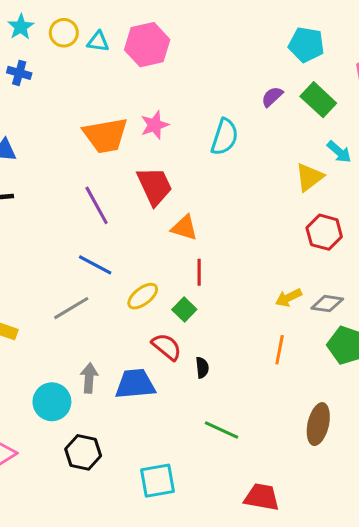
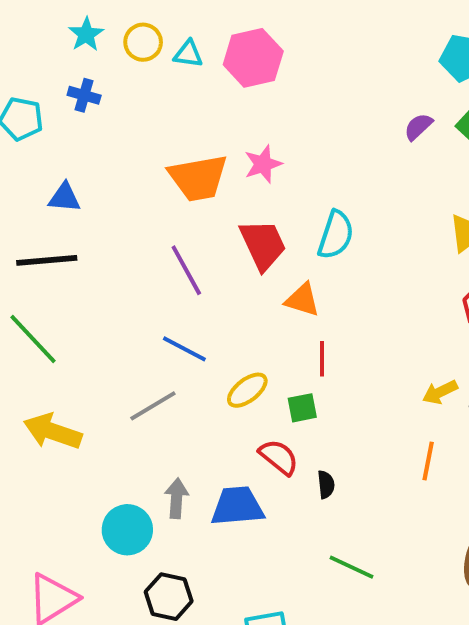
cyan semicircle: (225, 137) -> (336, 235), moved
green square: (184, 310) -> (302, 408), turned 35

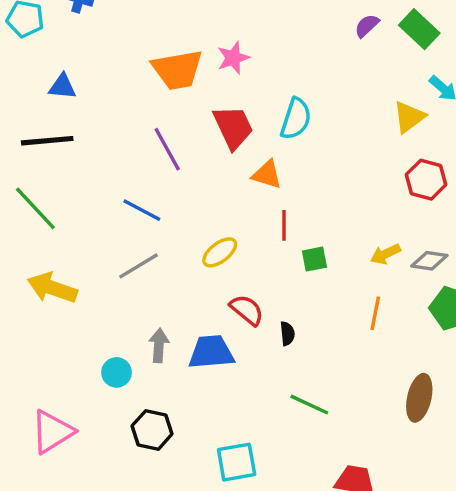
blue line: (184, 349) -> (142, 210), moved
green square: (302, 408) -> (314, 259), moved
cyan circle: (127, 530) -> (117, 372), size x0.7

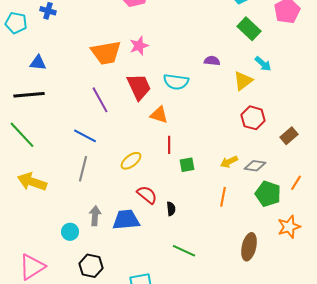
purple semicircle: (367, 26) -> (212, 61), moved, turned 49
cyan semicircle: (296, 119) -> (176, 82), turned 80
gray line: (138, 266) -> (83, 169), turned -45

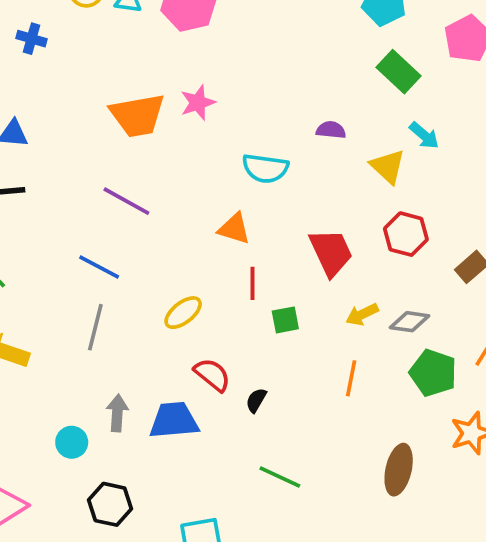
yellow triangle: (243, 81) -> (388, 166), turned -40
red trapezoid: (139, 87) -> (331, 252), moved
purple line: (100, 100) -> (126, 201), turned -32
black semicircle: (171, 209) -> (256, 400), turned -144

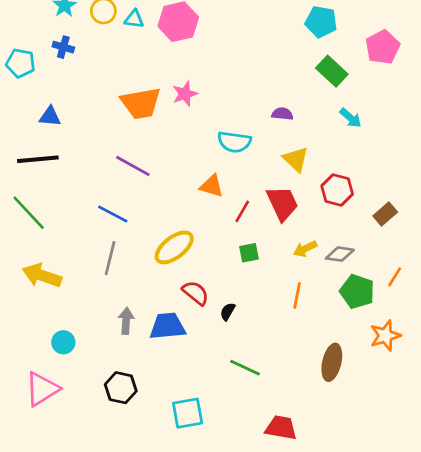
yellow triangle: (388, 166) -> (296, 159), moved
red line: (252, 283) -> (242, 211), moved, turned 30
yellow ellipse: (183, 313) -> (174, 247), size x1.4
cyan circle: (72, 442) -> (63, 342), moved

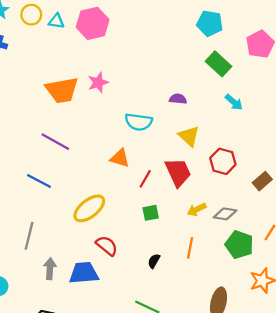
gray line: (110, 258) -> (29, 236), moved
black semicircle: (228, 312) -> (154, 261), moved

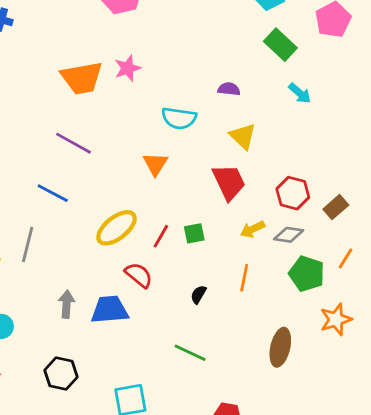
orange triangle: (120, 158) -> (155, 164), turned 45
red hexagon: (223, 161) -> (293, 193), moved
red line: (145, 179) -> (161, 236), moved
brown rectangle: (262, 181) -> (336, 207), moved
gray line: (29, 236) -> (28, 244), moved

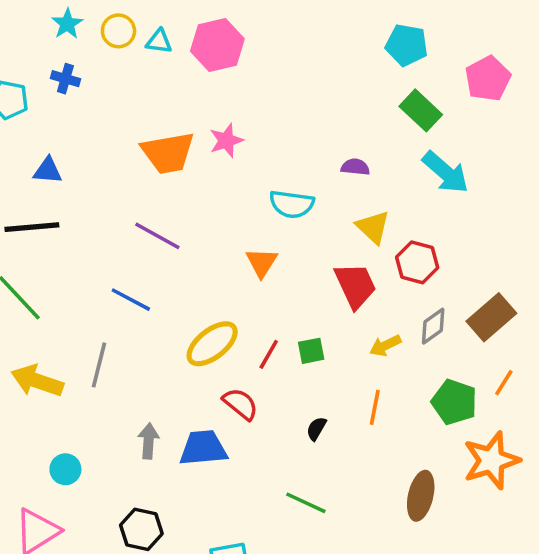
cyan arrow: (300, 93) -> (445, 172), size x1.6
red hexagon: (293, 193) -> (417, 262), moved
brown rectangle: (336, 207) -> (491, 317), size x1.5
gray diamond: (289, 235) -> (433, 326), moved, turned -44
orange star: (336, 319) -> (491, 460), size x1.4

